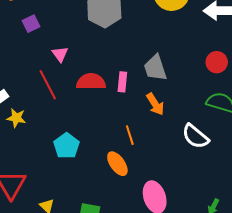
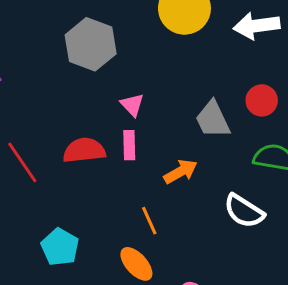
pink triangle: (60, 54) -> (132, 105), moved
gray trapezoid: (155, 68) -> (213, 119), moved
orange arrow: (155, 104) -> (180, 172), turned -80

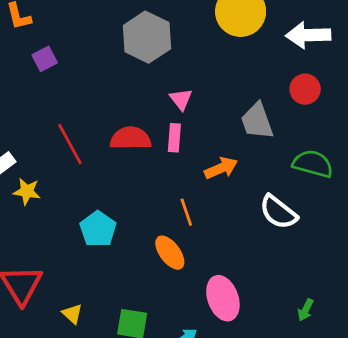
red circle: (262, 100) -> (305, 89), moved

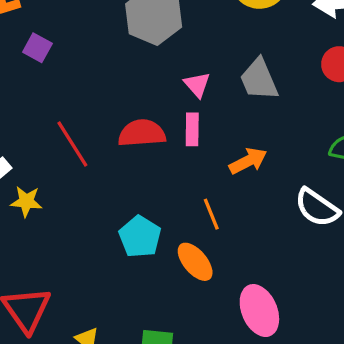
purple square: (45, 59) -> (37, 48), turned -30
gray trapezoid: (257, 121) -> (259, 79), moved
cyan pentagon: (98, 229) -> (140, 237), moved

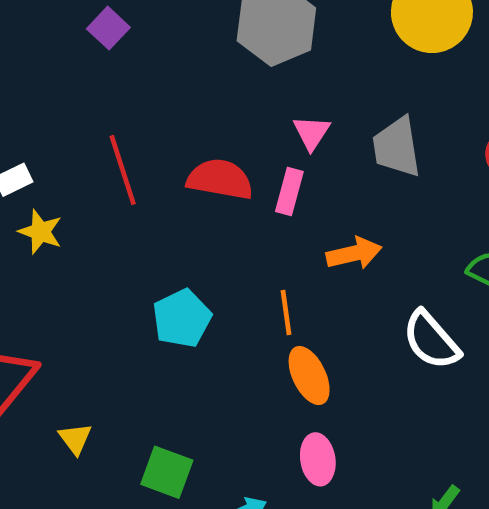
orange ellipse: (195, 262) -> (309, 375), moved
pink ellipse: (259, 311) -> (318, 459), size x0.7

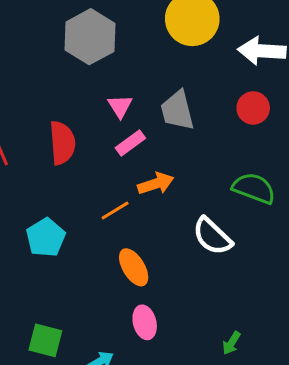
red semicircle: (220, 179) -> (62, 143), turned 81
pink rectangle: (289, 191) -> (130, 143), moved, turned 44
orange line: (286, 313) -> (115, 210), moved, turned 72

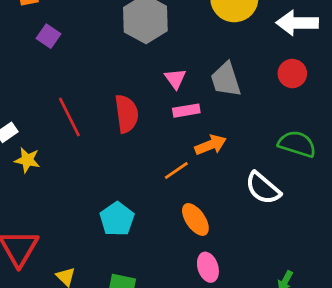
pink rectangle: (130, 143) -> (186, 111), turned 30
cyan pentagon: (46, 237) -> (117, 219), moved

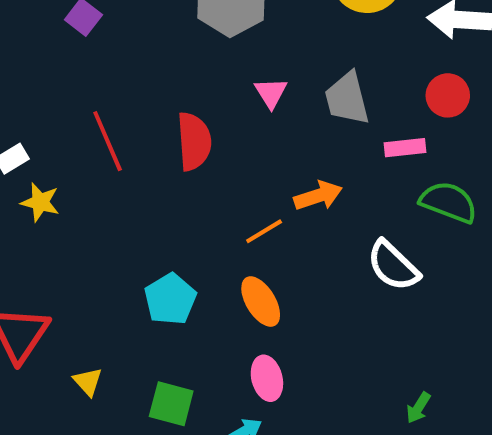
pink rectangle: (186, 111) -> (405, 148), moved
orange ellipse: (195, 219) -> (261, 302), moved
pink ellipse: (208, 267) -> (267, 378), moved

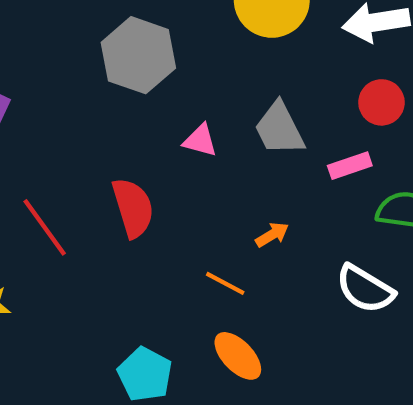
pink triangle: (271, 93) -> (200, 140), turned -30
orange arrow: (318, 196) -> (272, 235), size x0.7
orange line: (264, 231) -> (225, 283), turned 72

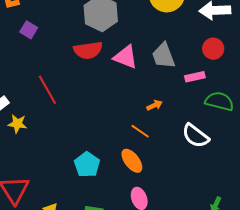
pink triangle: (200, 140) -> (126, 57), size x1.5
red semicircle: (133, 208) -> (88, 50), moved, turned 92
orange line: (225, 283) -> (140, 131), moved

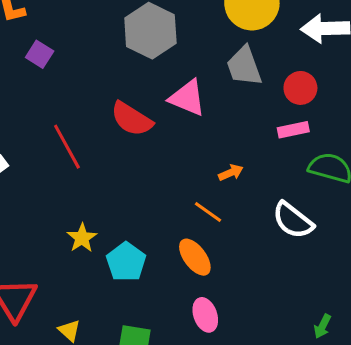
red circle: (213, 49) -> (300, 88), moved
red semicircle: (88, 50) -> (132, 119), moved, turned 40
gray trapezoid: (164, 56) -> (244, 66), moved
yellow star: (17, 124) -> (82, 238), moved, turned 30

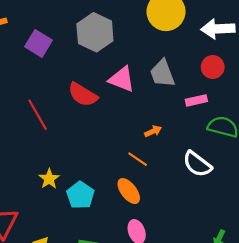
purple square: (40, 54) -> (38, 43), moved, size x1.4
gray trapezoid: (244, 66) -> (162, 73), moved
red circle: (300, 88) -> (213, 67), moved

